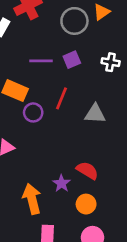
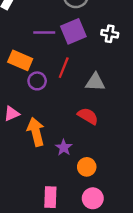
purple square: (72, 60) -> (73, 31), size x1.5
red semicircle: (87, 171) -> (88, 116), moved
orange arrow: (32, 199) -> (36, 132), moved

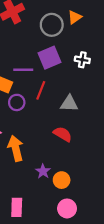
purple line: (44, 33) -> (23, 70), moved
purple star: (64, 148) -> (43, 171), moved
pink rectangle: (50, 197) -> (17, 207), moved

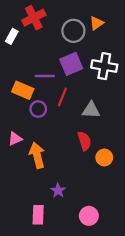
white cross: (82, 60) -> (104, 66), size x1.6
red semicircle: (63, 134) -> (84, 141), turned 42
purple star: (43, 171) -> (58, 191), moved
orange circle: (62, 180) -> (104, 157), moved

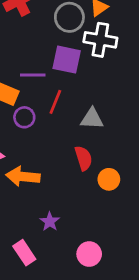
purple square: (71, 64) -> (67, 60), turned 35
white cross: (104, 66) -> (100, 40), moved
orange arrow: (37, 155) -> (23, 177), turned -70
pink rectangle: (38, 215) -> (24, 253), turned -36

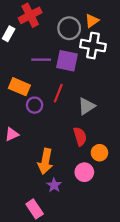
purple line: (33, 75) -> (41, 60), moved
gray triangle: (92, 119) -> (86, 106), turned -36
orange arrow: (23, 177) -> (45, 161), moved, turned -85
pink circle: (89, 254) -> (84, 172), moved

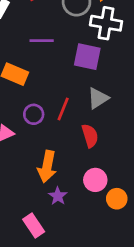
purple square: (67, 61) -> (87, 57), moved
red line: (58, 93) -> (63, 109), moved
purple circle: (35, 105) -> (34, 114), moved
orange circle: (99, 153) -> (117, 199), moved

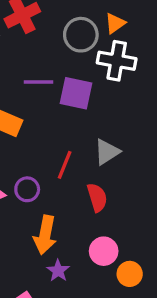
purple square: (87, 57) -> (76, 93), moved
purple circle: (34, 114) -> (27, 189), moved

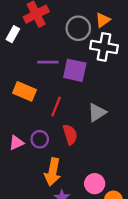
red line: (65, 165) -> (56, 107), moved
red semicircle: (97, 197) -> (70, 135), moved

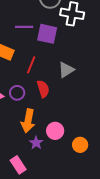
pink circle: (95, 184) -> (55, 131), moved

